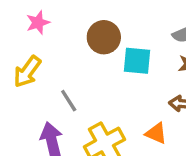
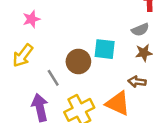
brown circle: (104, 37) -> (78, 61), moved
orange triangle: (156, 133) -> (118, 103), size x1.5

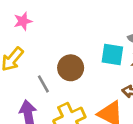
cyan square: (105, 49) -> (112, 55), moved

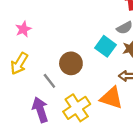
cyan square: (112, 55) -> (105, 46), turned 36

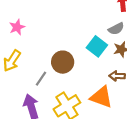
gray line: (49, 81) -> (41, 79), turned 70

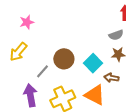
cyan square: (97, 46) -> (93, 63), moved

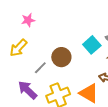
cyan square: (93, 63) -> (92, 45), moved
purple arrow: (30, 95) -> (28, 90), turned -40

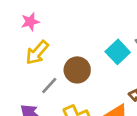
yellow arrow: (18, 48) -> (37, 53), moved

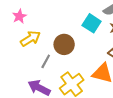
yellow arrow: (37, 53) -> (30, 39), turned -150

